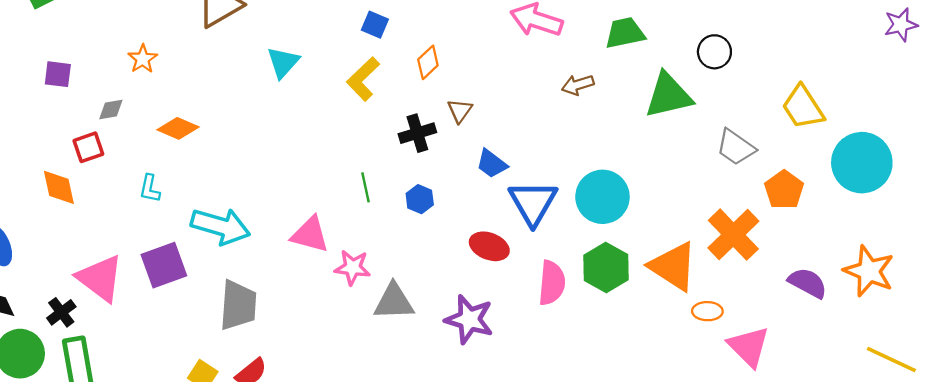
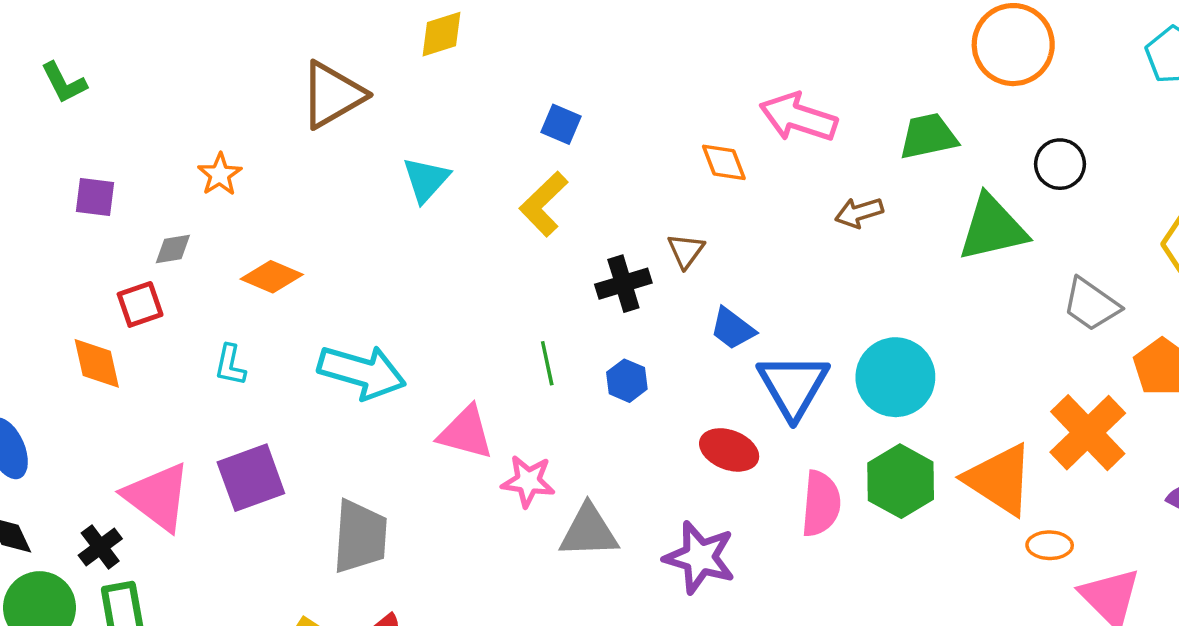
orange diamond: (428, 62) -> (724, 162), moved, turned -68
cyan arrow: (220, 226) -> (362, 372), moved

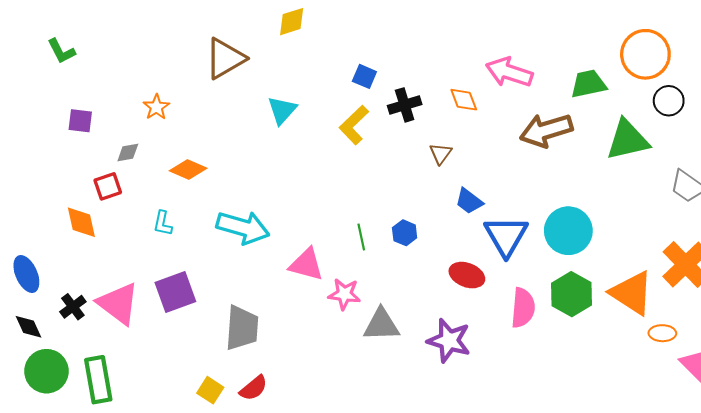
orange circle: (1013, 45) -> (645, 54), moved
brown arrow: (859, 213) -> (546, 130), size x1.8
black cross: (623, 284) -> (405, 105), moved
green line: (547, 363) -> (361, 237), moved
black cross: (100, 547) -> (73, 307), moved

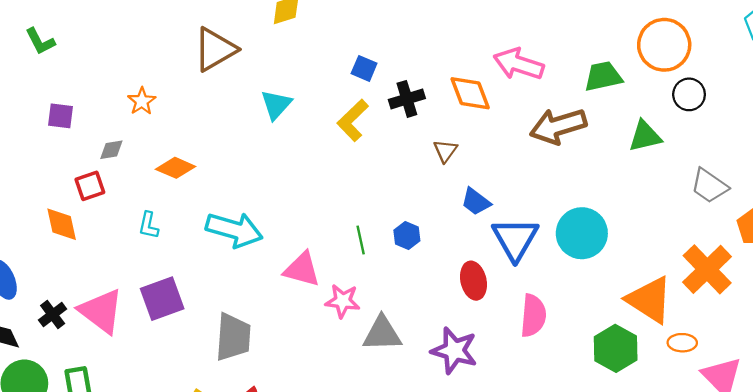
orange diamond: (464, 100) -> (470, 93), size x1.4
green triangle: (627, 140) -> (645, 136), size x0.7
red ellipse: (467, 275) -> (473, 281), turned 56
green hexagon: (572, 294) -> (616, 348), moved

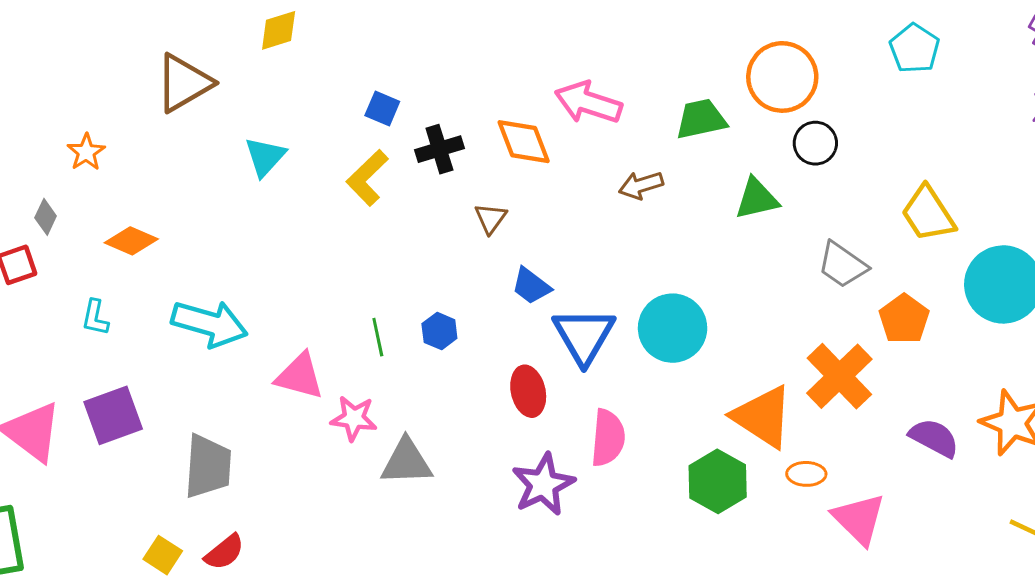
brown arrow: (558, 126) -> (641, 185), size x0.6
gray diamond: (111, 150) -> (46, 217), turned -55
purple star: (454, 351) -> (543, 484), moved, turned 30

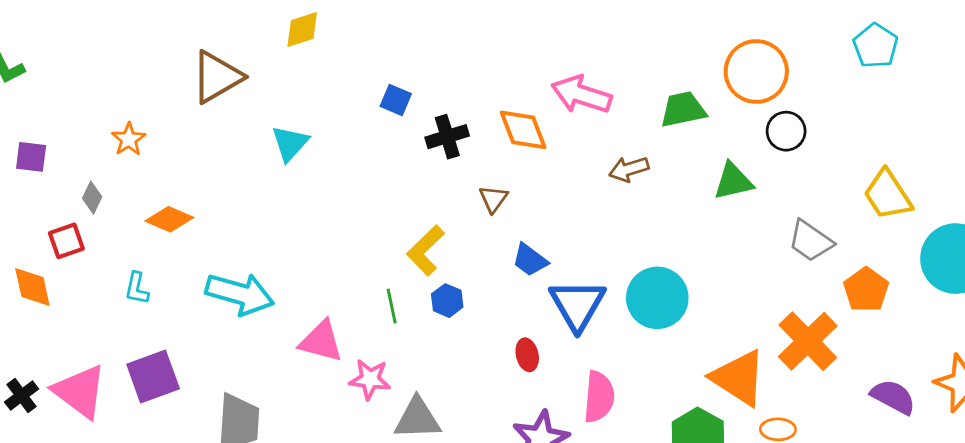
yellow L-shape: (367, 178) -> (426, 250), moved
red ellipse: (528, 391) -> (527, 355), size x0.7

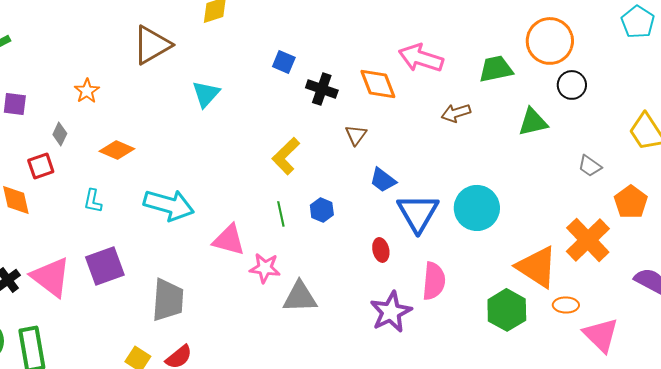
black cross: (447, 137) -> (322, 89), turned 36
gray trapezoid: (810, 241) -> (590, 166), size x0.7
yellow L-shape: (426, 250) -> (286, 156), moved

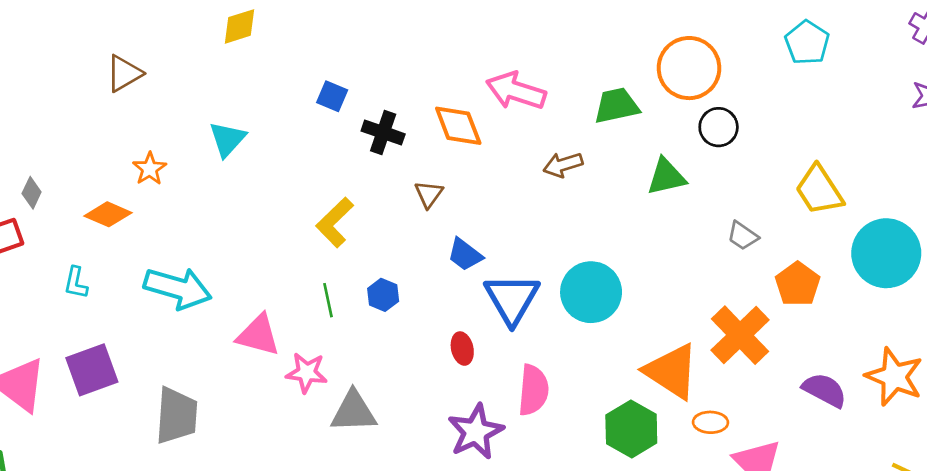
brown triangle: (152, 45) -> (124, 73), moved, size x0.7
orange star: (87, 91) -> (150, 169), moved

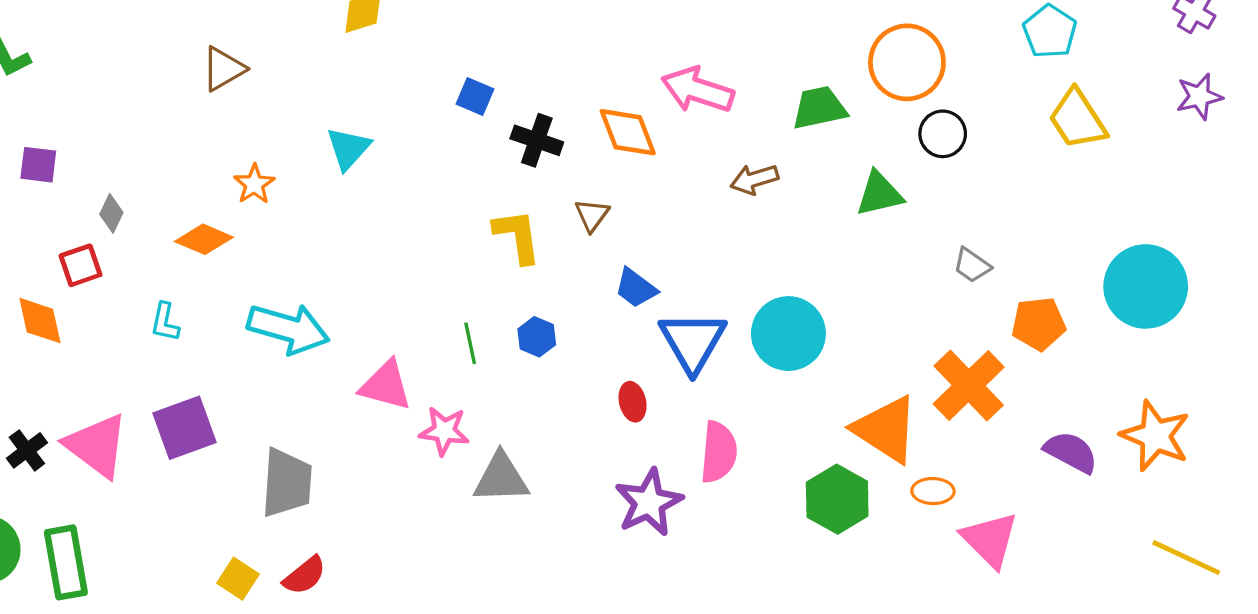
yellow trapezoid: (819, 190) -> (1077, 119), moved
yellow L-shape: (335, 222) -> (517, 236), moved, turned 126
orange pentagon: (798, 284) -> (1038, 324), turned 30

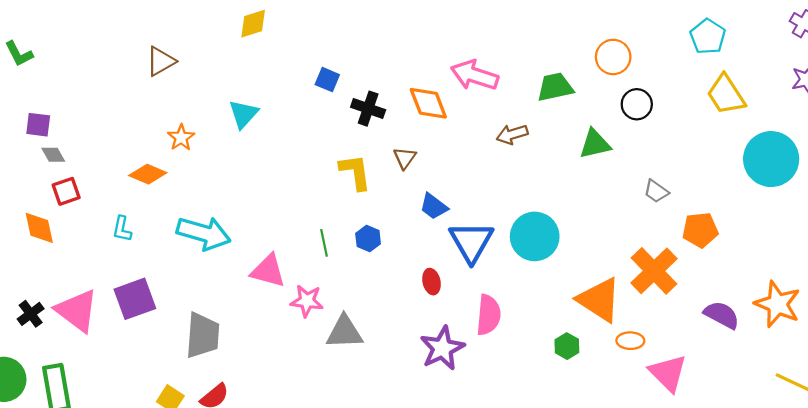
orange circle: (907, 62) -> (613, 57), size x0.7
gray diamond: (111, 213) -> (53, 155), moved, turned -55
cyan circle: (1146, 286) -> (771, 159), moved
green hexagon: (837, 499) -> (567, 346), size x0.6

